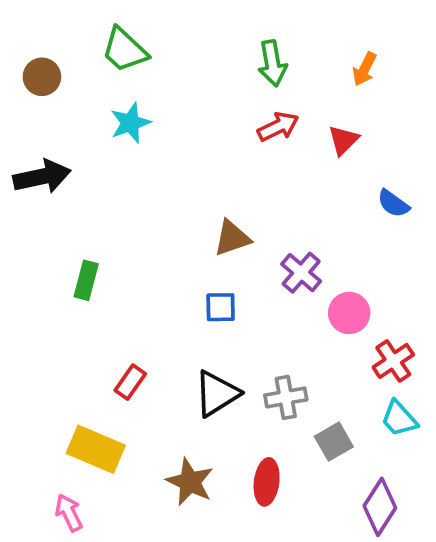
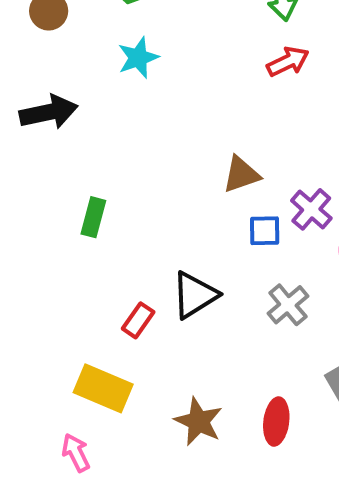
blue square: (221, 307) -> (265, 231), moved
black triangle: (217, 394) -> (195, 295), moved
gray cross: (286, 397) -> (288, 305), moved, turned -30

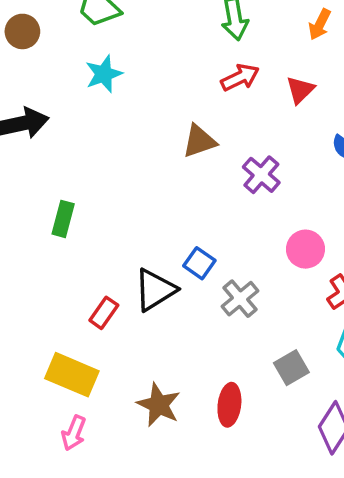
brown triangle: (241, 174) -> (199, 141), moved
purple cross: (311, 209) -> (261, 175), moved
blue square: (265, 231) -> (199, 263), moved, turned 36
pink arrow: (76, 453) -> (74, 433), moved, turned -132

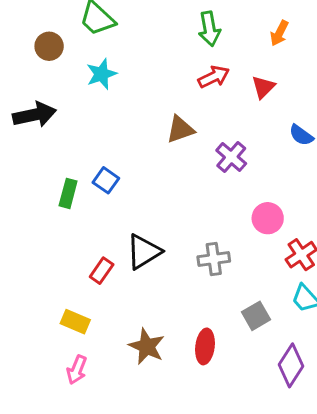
brown circle: (22, 31) -> (49, 46), moved
blue square: (199, 263) -> (106, 180), moved
gray cross: (240, 299) -> (214, 259), turned 32
yellow rectangle: (72, 375) -> (75, 322), size x0.7

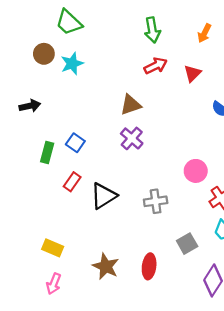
brown circle: (49, 46) -> (44, 54), moved
black arrow: (34, 115) -> (30, 106), moved, size x0.7
purple cross: (231, 157) -> (132, 138), moved
red rectangle: (102, 271) -> (72, 182), moved

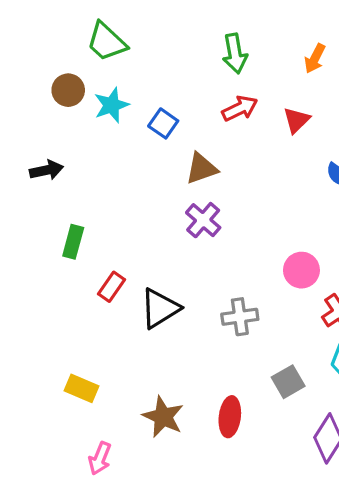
blue square: (75, 143) -> (163, 123), moved
pink arrow: (54, 284) -> (100, 458), moved

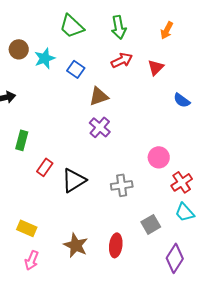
green trapezoid: (107, 42) -> (72, 26), moved
pink arrow: (100, 458) -> (32, 260), moved

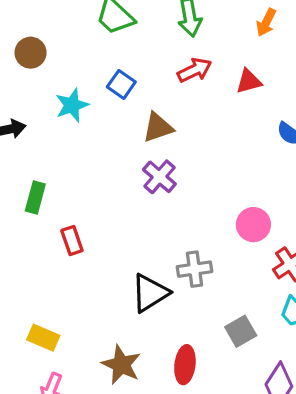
cyan star: (45, 58) -> (72, 105), moved
red triangle: (156, 67) -> (249, 81), turned 30
red rectangle: (45, 167) -> (72, 240), turned -54
black triangle: (74, 180) -> (150, 293), moved

